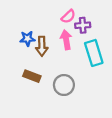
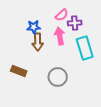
blue star: (27, 39) -> (34, 27), moved
brown rectangle: (32, 76) -> (19, 71), moved

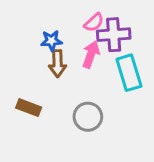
purple cross: (75, 23) -> (114, 35), size x1.5
pink arrow: (60, 36) -> (91, 54), turned 30

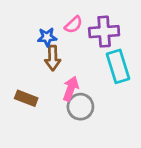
pink semicircle: (94, 22) -> (74, 25), moved
pink arrow: (91, 54) -> (71, 89), moved

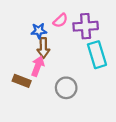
pink arrow: (71, 89) -> (38, 66), moved

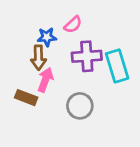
purple cross: (86, 26) -> (87, 56), moved
brown arrow: (43, 48) -> (39, 58), moved

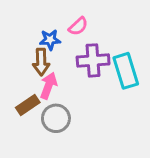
brown rectangle: (26, 98) -> (28, 105), turned -55
gray circle: (80, 106) -> (56, 118), moved

